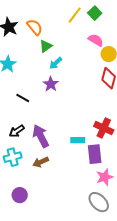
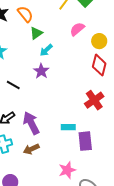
pink semicircle: (96, 40) -> (77, 29), moved, turned -70
red cross: (104, 128) -> (94, 100), moved, turned 30
pink star: (105, 177) -> (67, 170), moved

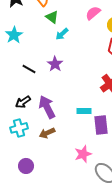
green triangle: (36, 33) -> (52, 17), turned -48
purple star: (41, 71) -> (55, 64), moved

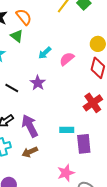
pink semicircle: (93, 13) -> (67, 59), moved
green triangle: (52, 17) -> (17, 36), moved

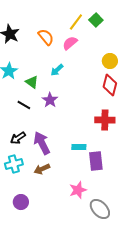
orange semicircle: (24, 17) -> (46, 37), moved
green triangle: (17, 36) -> (32, 82), moved
pink semicircle: (67, 59) -> (70, 43), moved
red cross: (93, 103) -> (105, 120), turned 36

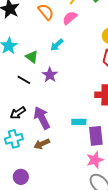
pink star: (78, 190) -> (95, 160), moved

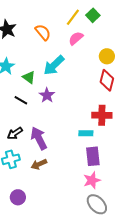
pink semicircle: (70, 18) -> (76, 38), moved
cyan arrow: (57, 45) -> (54, 65), size x1.6
cyan rectangle: (79, 122) -> (86, 133), moved

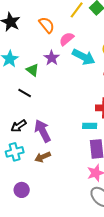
pink semicircle: (76, 38) -> (67, 39), moved
cyan arrow: (54, 65) -> (84, 57), moved, turned -110
purple star: (47, 95) -> (52, 58), moved

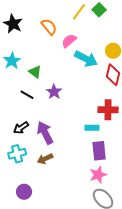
purple star: (52, 58) -> (54, 92), moved

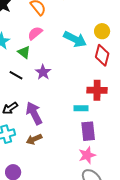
pink semicircle: (69, 41) -> (35, 33), moved

